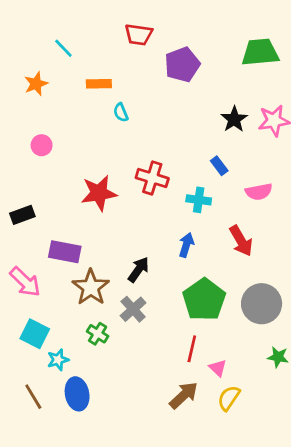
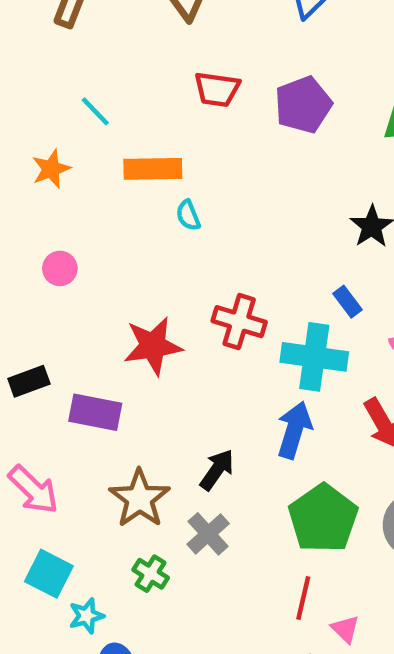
purple pentagon: (182, 65) -> (303, 105), moved
orange rectangle: (99, 84) -> (153, 169), size x1.4
cyan cross: (199, 200) -> (314, 357), size x1.6
blue arrow: (186, 245) -> (294, 430), size x1.4
purple rectangle: (65, 252) -> (95, 412), moved

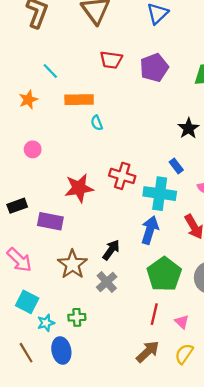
green cross: (151, 574) -> (77, 317), moved, turned -35
pink triangle: (345, 629) -> (182, 322), moved

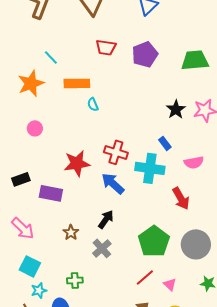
orange star: (28, 100) -> (31, 83), size x1.5
blue arrow: (150, 230) -> (113, 183), moved, turned -65
brown star: (72, 264) -> (71, 232), size x0.6
red line: (154, 314) -> (145, 277), turned 36
cyan star: (46, 323) -> (39, 290), moved

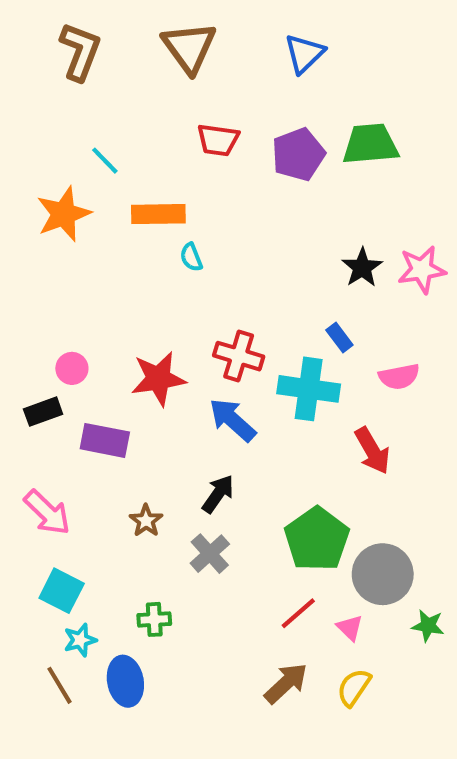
green trapezoid: (195, 60) -> (370, 144), moved
pink circle: (35, 128) -> (72, 368), moved
gray circle: (196, 244) -> (383, 574), moved

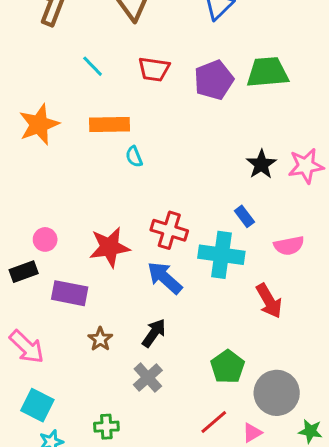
cyan line: (105, 161) -> (93, 66), moved
brown star: (146, 521) -> (100, 339), moved
green pentagon: (317, 539) -> (228, 367), size x0.7
pink triangle: (350, 628) -> (252, 433), turned 45

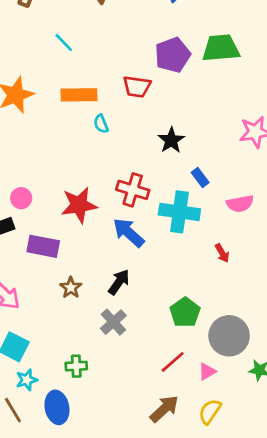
red trapezoid: (154, 69) -> (137, 87), moved
black star: (261, 164) -> (171, 140), moved
red arrow: (269, 301) -> (222, 253), size x0.6

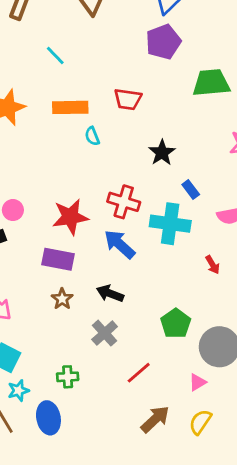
green trapezoid: (221, 48) -> (211, 83), moved
purple pentagon: (173, 55) -> (163, 42), moved
purple rectangle: (43, 246) -> (58, 259), moved
black arrow: (119, 282) -> (110, 293), turned -104
red line: (173, 362) -> (139, 373), moved

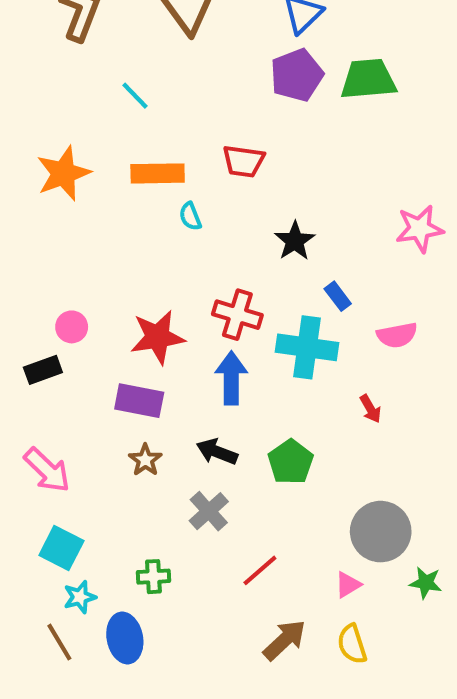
green trapezoid: (211, 83) -> (368, 79), moved
blue arrow: (120, 244) -> (231, 378), turned 48
green pentagon: (176, 324) -> (291, 462), moved
yellow semicircle: (200, 422) -> (352, 644), turned -52

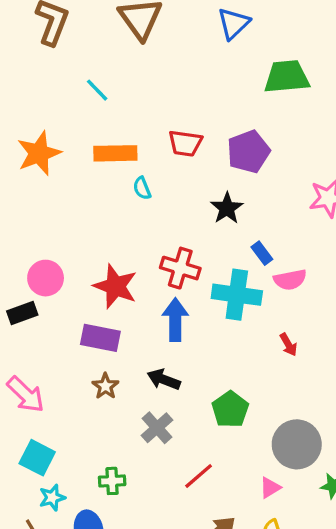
purple pentagon: (297, 75) -> (248, 152), moved
pink circle: (72, 327) -> (46, 278), size x1.4
pink semicircle: (397, 335) -> (290, 280), moved
red star: (158, 337) -> (115, 286), turned 30
green pentagon: (291, 462) -> (230, 409), moved

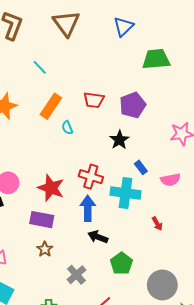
orange rectangle: (115, 153) -> (51, 106), turned -55
pink semicircle: (290, 280) -> (170, 180), moved
black arrow: (164, 379) -> (98, 237), moved

